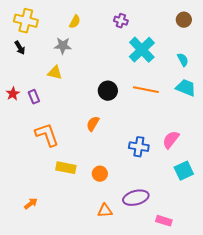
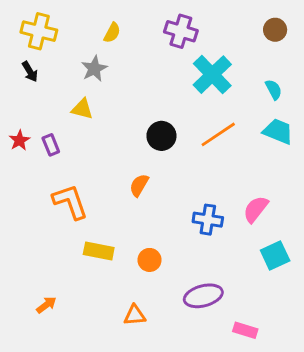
purple cross: (121, 21) -> (181, 31), size x1.5
gray star: (63, 46) -> (94, 69), turned -30
orange line: (146, 90) -> (218, 134), turned -45
orange triangle: (105, 211) -> (135, 315), moved

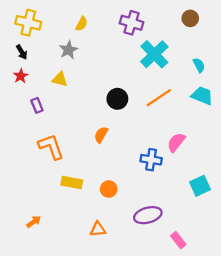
brown circle: (275, 30) -> (190, 18), moved
red star: (19, 140) -> (21, 76), moved
pink semicircle: (256, 209) -> (176, 142), moved
pink rectangle: (245, 330) -> (178, 240), turned 35

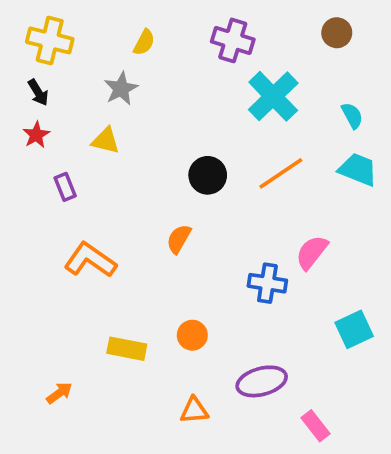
orange L-shape: (51, 147) -> (90, 260), turned -36
yellow rectangle: (72, 183) -> (127, 349), moved
orange triangle: (98, 229) -> (194, 410), moved

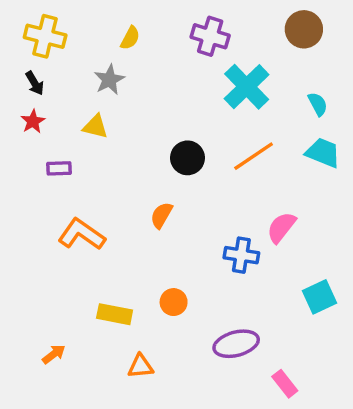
brown circle: (337, 33) -> (304, 29), size x1.4
purple rectangle: (65, 187) -> (59, 168), turned -70
orange triangle: (194, 410) -> (141, 366), moved

